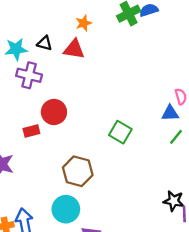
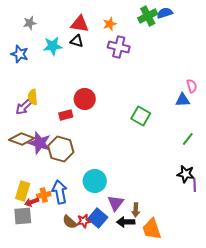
red triangle: (74, 49) -> (80, 24), moved
purple cross: (29, 75) -> (119, 47), moved
green line: (176, 137) -> (188, 139), moved
brown hexagon: (78, 171) -> (61, 149), moved

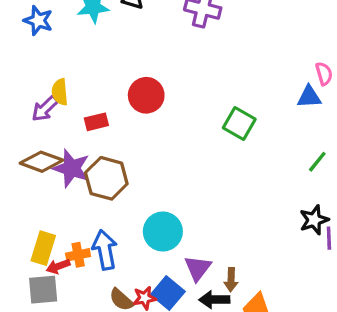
red rectangle: (66, 115) -> (96, 122), moved
black star: (186, 174) -> (314, 220), turned -30

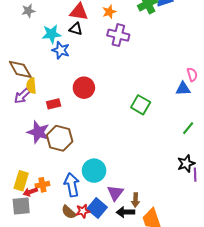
blue star: (38, 20) -> (61, 50), moved
brown diamond: (42, 162) -> (20, 69), moved, turned 40
blue arrow: (105, 250) -> (72, 185), moved

